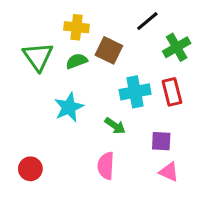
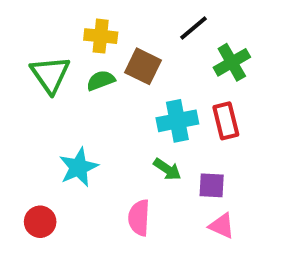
cyan star: (69, 107) -> (78, 167), moved
green arrow: (115, 126) -> (167, 169), moved

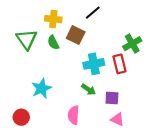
black line: (194, 28) -> (93, 13), moved
green cross: (232, 62) -> (132, 44), moved
green semicircle: (101, 80) -> (53, 43), turned -96

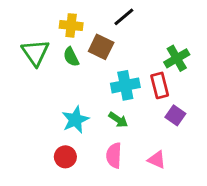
cyan star: (42, 88) -> (75, 120), moved
purple square: (112, 98) -> (175, 115), moved, turned 32
pink semicircle: (74, 115) -> (114, 155), moved
red circle: (21, 117) -> (65, 157), moved

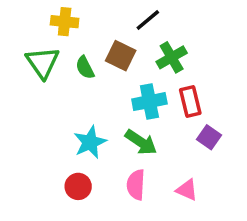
yellow cross: (71, 25) -> (65, 22), moved
green cross: (177, 58) -> (172, 57), moved
green arrow: (118, 120) -> (141, 142), size x1.4

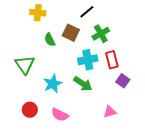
green triangle: (42, 62) -> (25, 65), moved
pink semicircle: (136, 185) -> (60, 115), moved, turned -66
red circle: (78, 186) -> (30, 110), moved
pink triangle: (187, 190) -> (110, 112), turned -40

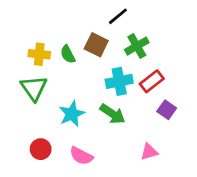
yellow cross: (38, 13) -> (39, 54), moved
red rectangle: (112, 60) -> (152, 81), turned 66

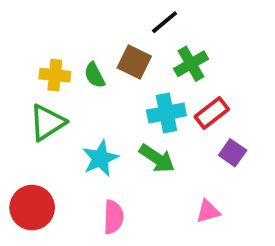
green triangle: (34, 88) -> (47, 122), turned 32
red circle: (41, 149) -> (32, 208), moved, size x1.5
pink semicircle: (81, 156) -> (113, 217), turned -115

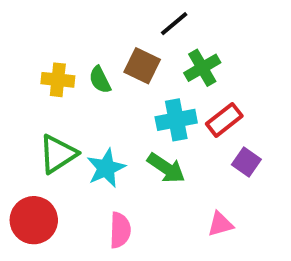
green triangle: (47, 122) -> (58, 154), moved

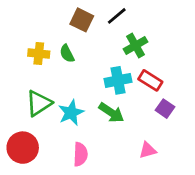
brown square: (142, 66) -> (82, 20), moved
red rectangle: (224, 120) -> (150, 80), turned 70

